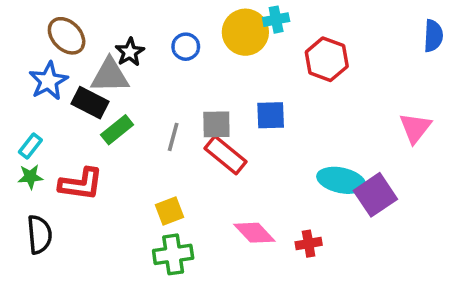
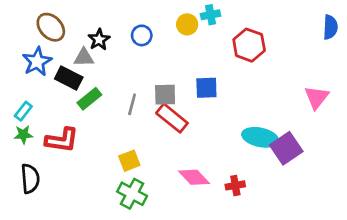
yellow circle: (245, 32) -> (187, 24), size x0.6
gray triangle: (110, 76) -> (84, 57), size x0.7
green cross: (173, 254) -> (132, 194), turned 36

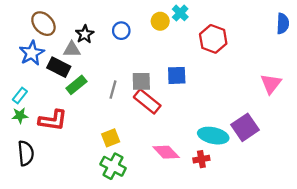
cyan cross: (211, 15) -> (180, 13), turned -35
cyan ellipse: (260, 137) -> (213, 136), moved

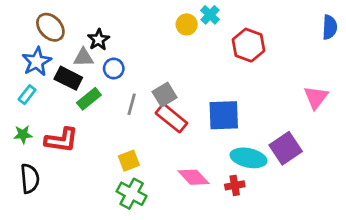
blue circle: (121, 31) -> (114, 69), moved
blue square: (177, 75) -> (224, 115), moved, size x1.4
gray square: (141, 81) -> (165, 95), turned -30
cyan rectangle: (20, 95) -> (27, 95), moved

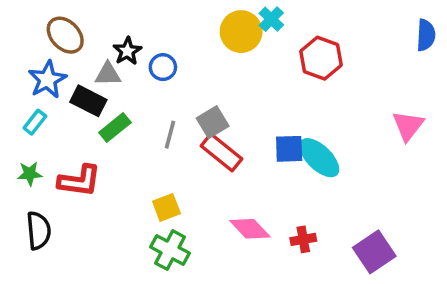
yellow circle: (187, 24) -> (241, 32), size x1.5
blue circle: (114, 69) -> (163, 67), moved
blue square: (224, 115) -> (289, 149), size x0.7
purple square: (286, 148) -> (374, 252), moved
cyan ellipse: (249, 158) -> (319, 158), moved, turned 32

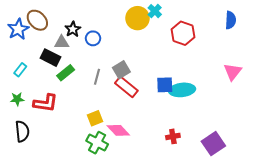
blue semicircle: (426, 35) -> (231, 20), moved
blue star: (47, 80) -> (18, 29), moved
cyan ellipse: (319, 158) -> (182, 90), turned -50
pink diamond: (250, 229) -> (118, 130), moved

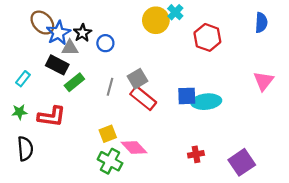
blue star: (18, 29) -> (58, 33), moved

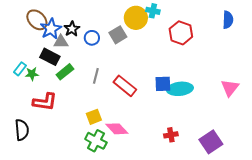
cyan cross: (175, 12) -> (153, 11), turned -32
gray square: (137, 79) -> (118, 35), moved
pink triangle: (264, 81) -> (230, 88), moved
green star: (19, 112) -> (32, 74), moved

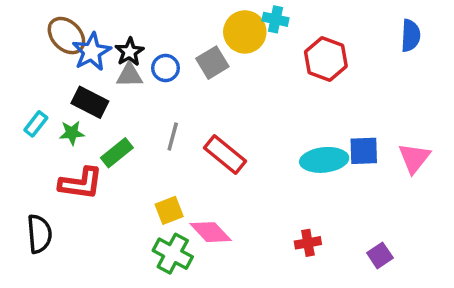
gray triangle: (61, 42) -> (129, 75), moved
green rectangle: (65, 72) -> (117, 153), moved
green star: (32, 74) -> (72, 133), moved
blue square: (163, 84) -> (364, 151), moved
purple square: (211, 142) -> (380, 255), size x0.6

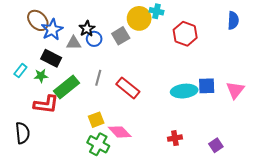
black star: (129, 52) -> (87, 29), moved
green rectangle: (117, 153) -> (66, 87), size x1.4

